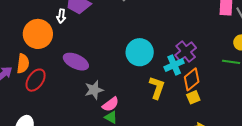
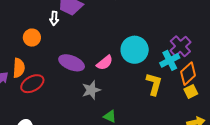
orange circle: (38, 34) -> (32, 38), size x0.6
red ellipse: (36, 80) -> (32, 84), turned 30
pink semicircle: (111, 104) -> (105, 63), moved

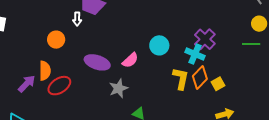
cyan circle: (135, 50) -> (159, 45), size x0.7
cyan cross: (170, 60) -> (195, 54), turned -36
orange diamond: (188, 74) -> (200, 78), moved

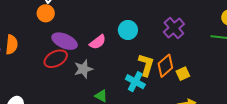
orange circle: (56, 40) -> (46, 13), moved
cyan cross: (195, 54) -> (135, 82), moved
red ellipse: (59, 86) -> (56, 59), moved

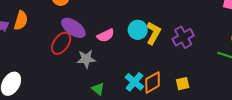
red ellipse: (56, 59) -> (61, 43), turned -40
yellow L-shape: (146, 65) -> (153, 33), moved
orange diamond: (165, 66) -> (153, 82), moved

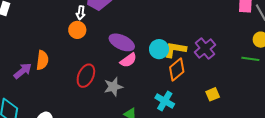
purple ellipse: (73, 28) -> (122, 42), moved
yellow L-shape: (153, 33) -> (175, 50), turned -100
orange diamond: (153, 82) -> (177, 69), moved

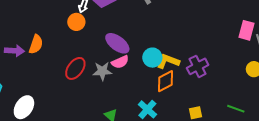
green line: (250, 59) -> (236, 109), moved
purple arrow: (23, 71) -> (15, 51), turned 30
gray star: (113, 87) -> (102, 71), moved

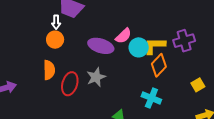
orange semicircle: (36, 44) -> (49, 70), moved
pink semicircle: (120, 62) -> (123, 36), moved
purple cross: (198, 66) -> (184, 41), turned 30

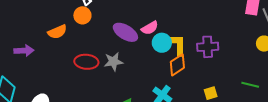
yellow L-shape: (155, 46) -> (178, 45), turned 75
orange semicircle: (49, 70) -> (57, 32), moved, turned 54
red ellipse: (70, 84) -> (86, 62), turned 65

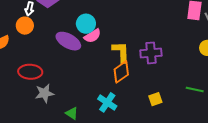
cyan circle: (162, 43) -> (86, 24), moved
gray star: (113, 62) -> (44, 93), moved

